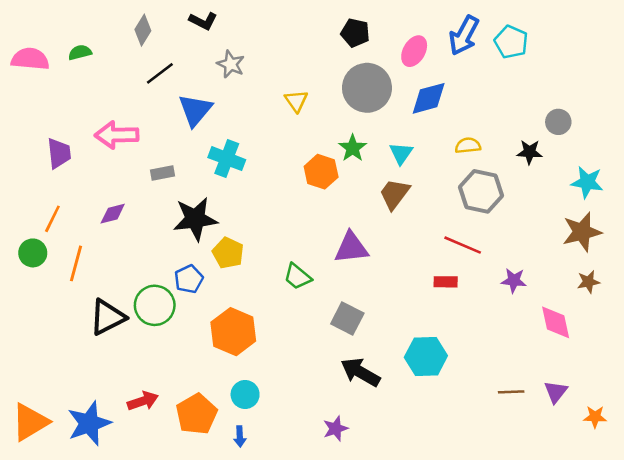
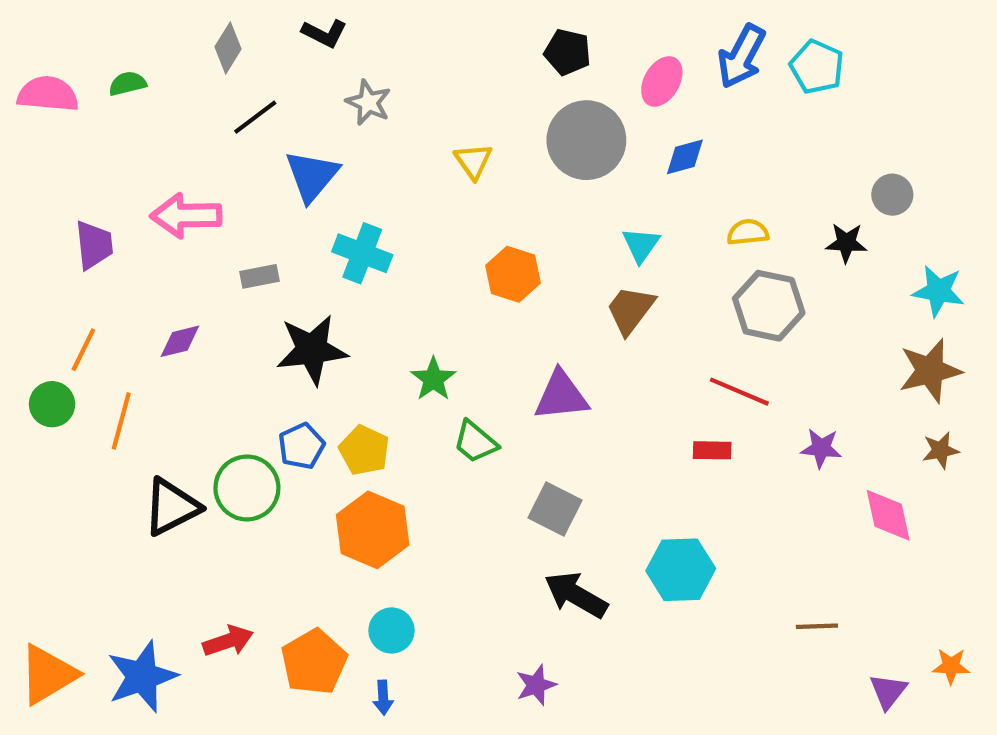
blue diamond: (429, 98) -> (685, 157), size x0.7
green star: (353, 148) -> (433, 379), moved
yellow pentagon: (228, 253) -> (364, 450), moved
purple triangle: (556, 392) -> (888, 691), moved

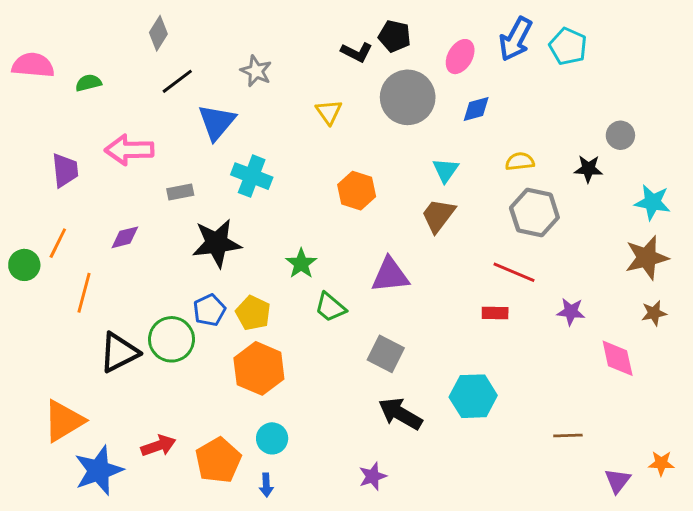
black L-shape: (324, 33) -> (357, 52), moved
green semicircle: (127, 84) -> (88, 83), moved
green circle: (52, 404) -> (24, 265), moved
orange triangle: (48, 674) -> (64, 421), moved

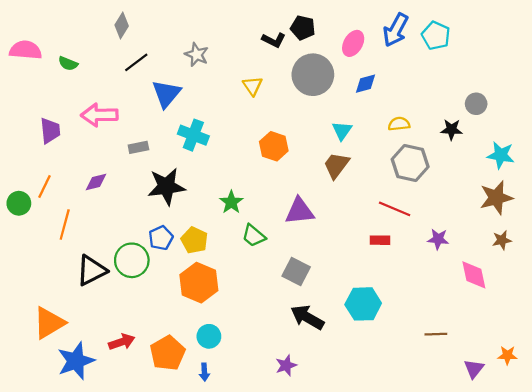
green semicircle: (88, 83) -> (68, 64), turned -144

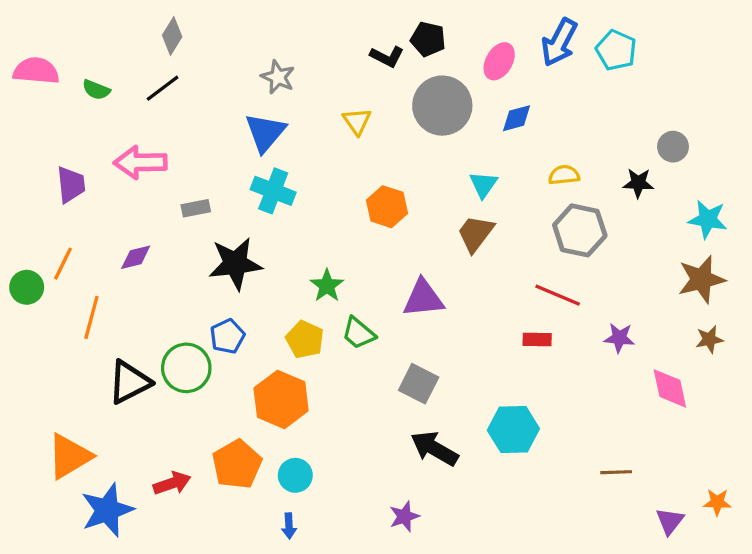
black line: (136, 62) -> (163, 88), moved
blue triangle: (166, 94) -> (265, 132), moved
yellow pentagon: (194, 240) -> (305, 339), moved
orange pentagon: (168, 353) -> (237, 464), moved

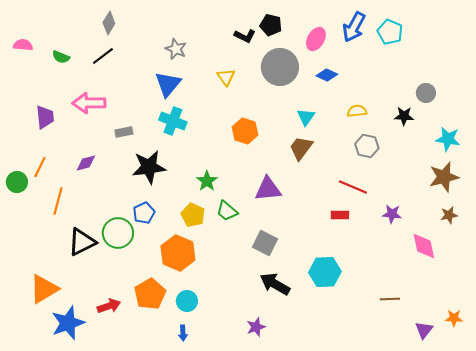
pink semicircle: (36, 71) -> (23, 45), size x0.7
blue diamond: (517, 118) -> (327, 75), turned 40
gray hexagon: (580, 230) -> (367, 146), size x0.7

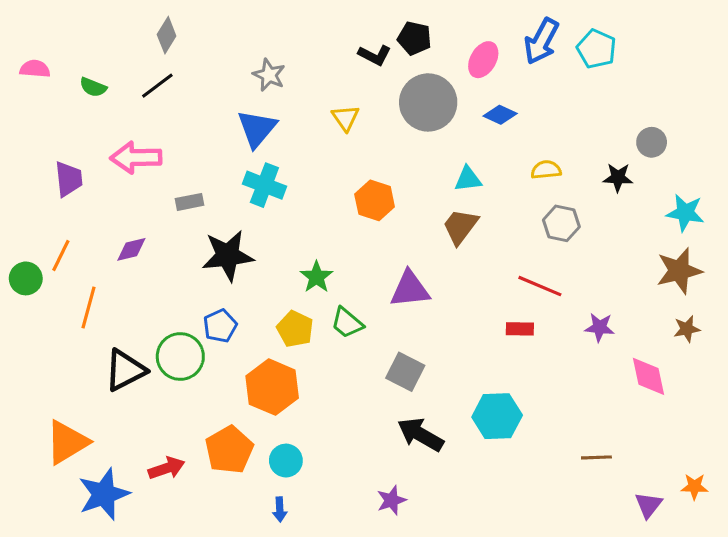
cyan triangle: (306, 117) -> (468, 179), turned 48

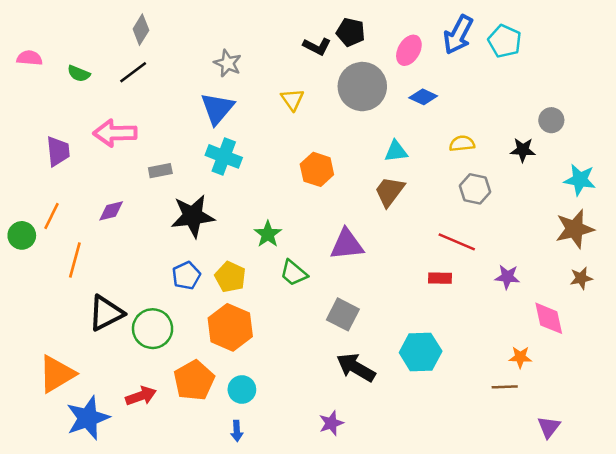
yellow pentagon: (295, 329) -> (230, 277), moved
green circle: (180, 356) -> (153, 329), moved
orange star: (694, 487) -> (520, 357), moved

